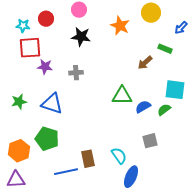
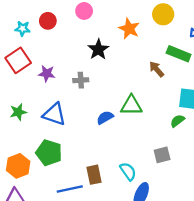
black star: (81, 37) -> (98, 49), moved, turned 30
red square: (30, 48) -> (18, 60), moved, turned -30
green rectangle: (165, 49) -> (179, 54), size x1.5
brown arrow: (145, 63) -> (157, 69), turned 91
blue semicircle: (143, 107) -> (105, 118), moved

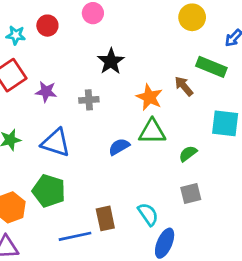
orange star: (129, 29) -> (149, 97), moved
green semicircle: (177, 121) -> (188, 154), moved

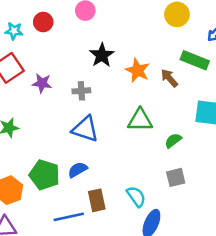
orange star: (149, 97) -> (137, 70), moved
blue triangle: (56, 143) -> (85, 129), moved
blue semicircle: (119, 147) -> (78, 170), moved

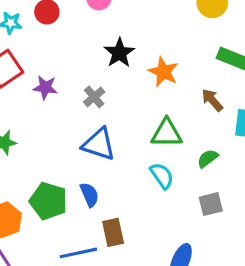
brown arrow: (169, 78) -> (212, 100), moved
gray cross: (81, 91) -> (94, 97), turned -36
blue semicircle: (78, 170) -> (89, 195), turned 96
cyan semicircle: (136, 197) -> (162, 176), moved

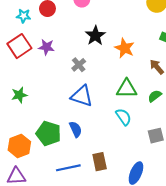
purple star: (45, 87) -> (46, 47), moved
green semicircle: (208, 158) -> (155, 96), moved
brown rectangle: (113, 232) -> (100, 162), moved

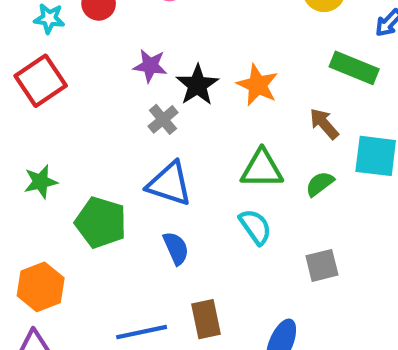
black star: (95, 36) -> (197, 85), moved
purple star: (46, 47) -> (150, 66), moved
blue semicircle: (76, 129) -> (176, 248), moved
green pentagon: (49, 133) -> (101, 222), moved

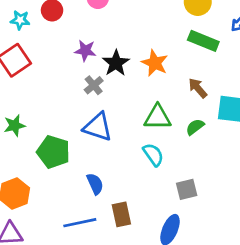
green rectangle: (354, 68) -> (203, 41), moved
blue semicircle: (176, 248) -> (95, 184), moved
gray square: (322, 265) -> (187, 189), moved

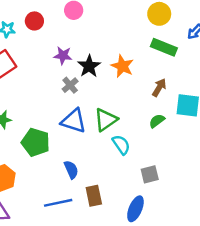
brown arrow: (198, 88) -> (159, 88), turned 72
green triangle: (158, 117) -> (106, 120), moved, turned -35

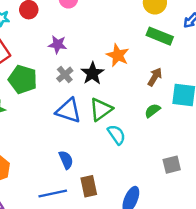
black star: (89, 66) -> (92, 73), moved
green pentagon: (36, 142) -> (23, 79), moved
gray square: (150, 174) -> (172, 165), moved

